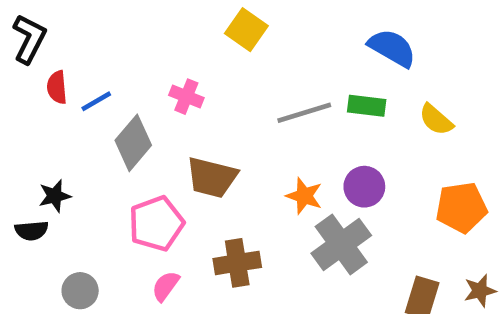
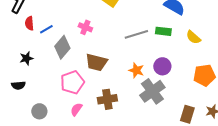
black star: (55, 196) -> (26, 58), moved

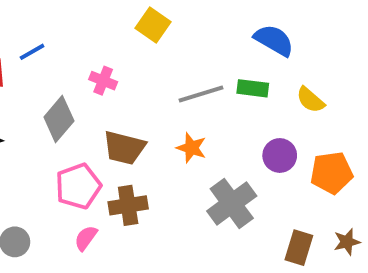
blue line: (46, 29) -> (32, 52), moved
purple circle: (162, 66) -> (280, 155), moved
orange star: (136, 70) -> (191, 148), moved
brown cross: (107, 99) -> (128, 205), moved

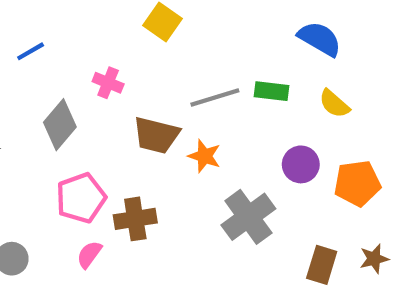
blue semicircle: (274, 40) -> (320, 39), moved
brown trapezoid: (124, 148) -> (156, 135), moved

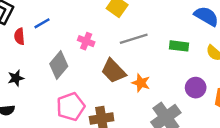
gray line: (215, 97) -> (134, 39), moved
brown trapezoid: (156, 135) -> (113, 71), turned 32

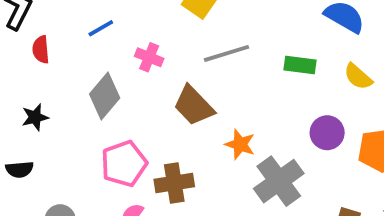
blue line: (42, 23) -> (101, 28), moved
orange star: (141, 83) -> (240, 144), moved

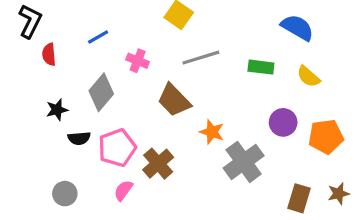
black star: (35, 117) -> (57, 110), moved
black semicircle: (20, 169) -> (79, 138), moved
brown cross: (174, 183) -> (158, 164), turned -32

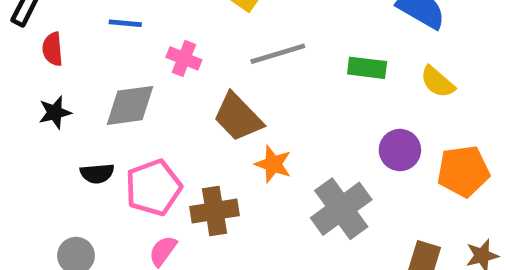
blue line: (98, 37) -> (125, 23), turned 35
gray diamond: (101, 92) -> (130, 105), turned 42
black star: (57, 110) -> (55, 112), moved
orange star: (212, 132) -> (273, 164), moved
brown cross: (158, 164) -> (214, 211), turned 32

